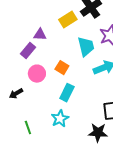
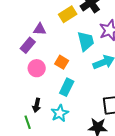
black arrow: (16, 94) -> (37, 105), moved, turned -48

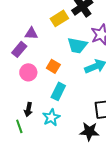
cyan trapezoid: (86, 41) -> (77, 45), turned 115

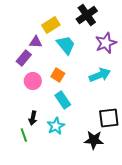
yellow rectangle: (59, 18) -> (51, 25), moved
cyan trapezoid: (77, 45) -> (66, 45), moved, turned -140
cyan rectangle: (58, 91) -> (63, 100), turned -60

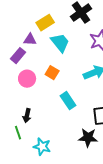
cyan rectangle: (63, 100) -> (68, 101), moved
cyan star: (56, 126) -> (42, 147), moved, turned -30

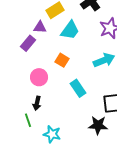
cyan trapezoid: (60, 43) -> (70, 30), turned 75
pink circle: (27, 79) -> (39, 77), moved

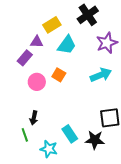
pink circle: (39, 77) -> (37, 82), moved
cyan rectangle: (78, 88) -> (70, 134), moved

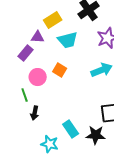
cyan trapezoid: (67, 45) -> (68, 40), turned 40
green line: (25, 135) -> (25, 95), moved

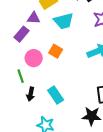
cyan rectangle: (71, 129) -> (56, 95), moved

